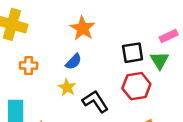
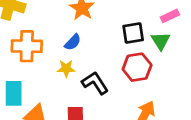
orange cross: (29, 66) -> (27, 46), size x1.6
yellow star: (67, 87) -> (66, 68), turned -30

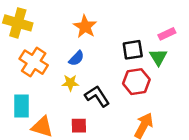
orange cross: (27, 46) -> (34, 62), turned 32

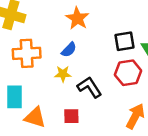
orange cross: (34, 62) -> (27, 53), turned -36

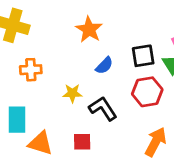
blue semicircle: (69, 50) -> (104, 66), moved
orange cross: (27, 53) -> (31, 70), size x0.7

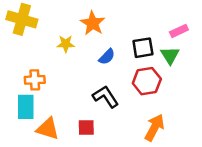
orange cross: (31, 70) -> (35, 80), moved
yellow star: (72, 93) -> (66, 44), moved

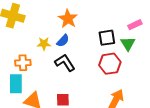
yellow star: (66, 44) -> (44, 44), moved
blue semicircle: (107, 57) -> (63, 41), moved
black L-shape: (106, 97) -> (65, 63), moved

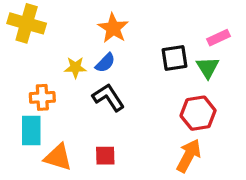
red hexagon: (110, 64) -> (198, 113), moved

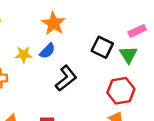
black square: (174, 58) -> (102, 47), turned 35
black L-shape: (108, 97) -> (66, 78), moved, turned 85

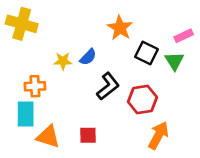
orange star: (54, 23) -> (120, 28), moved
red hexagon: (121, 91) -> (142, 99), moved

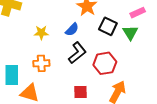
blue semicircle: (88, 57) -> (72, 29), moved
orange cross: (35, 86) -> (41, 63), moved
red square: (88, 135) -> (80, 92), moved

